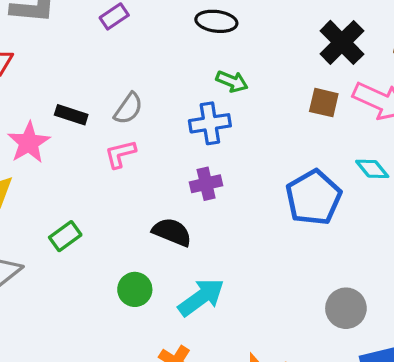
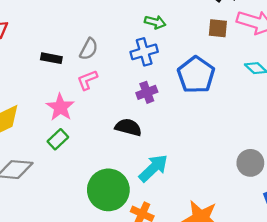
pink star: (29, 143) -> (60, 107), moved
blue pentagon: (313, 198) -> (196, 75), moved
green circle: (135, 289) -> (108, 190), moved, size x1.8

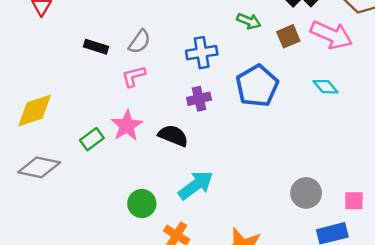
green arrow: (155, 22) -> (249, 21), moved
brown square: (218, 28) -> (288, 36), turned -36
pink star: (60, 107) -> (127, 126), moved
green circle: (108, 190) -> (142, 204), size x0.6

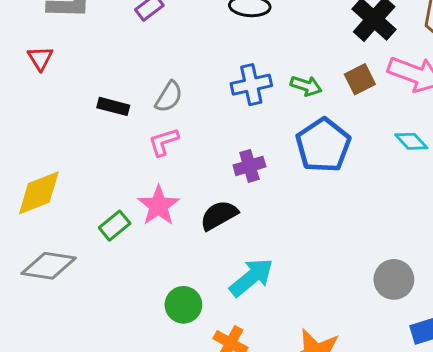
green arrow: (249, 21) -> (306, 86), moved
blue cross: (202, 53) -> (251, 85), moved
black semicircle: (173, 136) -> (219, 215), turned -48

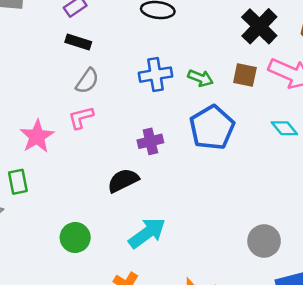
brown square: (360, 79) -> (245, 75), turned 35
black rectangle: (113, 106) -> (78, 42), moved
pink star: (159, 206) -> (37, 136), moved
green rectangle: (115, 226) -> (18, 182), moved, turned -65
green circle: (183, 305) -> (75, 238), moved

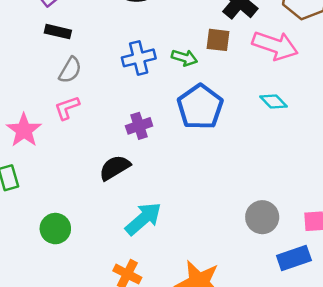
brown square: (245, 75) -> (218, 40), moved
green circle: (75, 238) -> (55, 229), moved

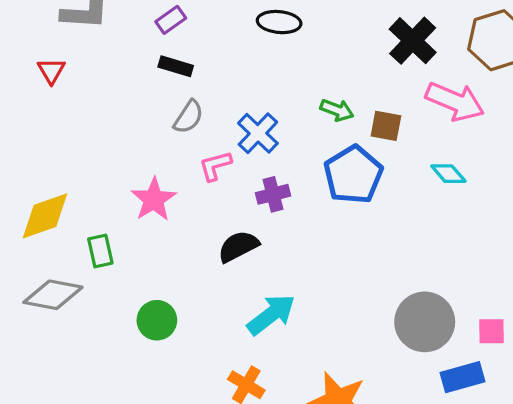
brown square: (218, 40) -> (386, 126), moved
blue cross: (139, 58) -> (258, 133), moved, turned -36
pink L-shape: (67, 108) -> (215, 166), moved
pink star: (24, 130) -> (154, 199), moved
gray circle: (262, 217) -> (425, 322), size x1.4

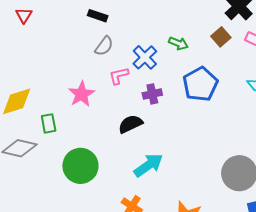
green arrow: (337, 110) -> (178, 43), moved
brown square: (386, 126) -> (221, 37), moved, turned 36
green circle: (157, 320) -> (80, 166), size x1.5

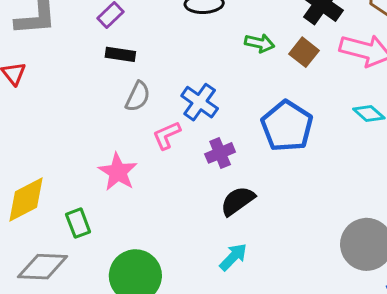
green arrow: (178, 43) -> (260, 43), moved
black semicircle: (130, 124) -> (238, 201), moved
cyan arrow: (148, 165) -> (233, 257), size x0.7

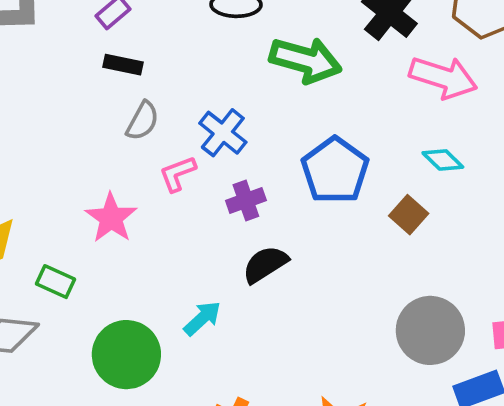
green arrow: (260, 43) -> (305, 60), size x1.8
brown square: (304, 52) -> (409, 215), moved
green rectangle: (78, 223) -> (56, 282), turned -48
cyan arrow: (233, 257) -> (202, 318), moved

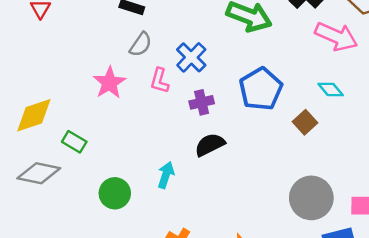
pink L-shape: (178, 174) -> (160, 81), turned -60
pink star: (111, 218) -> (109, 83), moved
cyan arrow: (202, 318) -> (166, 175), turned -35
green circle: (126, 355) -> (115, 193), size x0.7

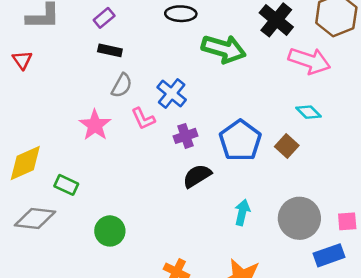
pink L-shape: (160, 81) -> (143, 119), turned -35
blue pentagon: (261, 89) -> (240, 141), moved
cyan arrow: (166, 175) -> (242, 212), moved

